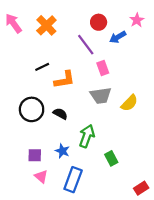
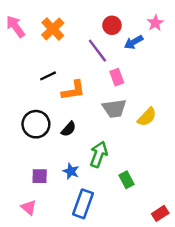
black semicircle: (60, 114) -> (69, 129), turned 104
pink triangle: (41, 176) -> (29, 207), moved

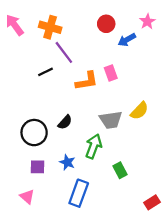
orange cross: (53, 29) -> (50, 27), turned -30
purple line: (97, 51) -> (64, 52), moved
orange L-shape: (73, 90) -> (87, 81), moved
gray trapezoid: (114, 109) -> (111, 120), moved
black circle: (36, 124) -> (34, 133), moved

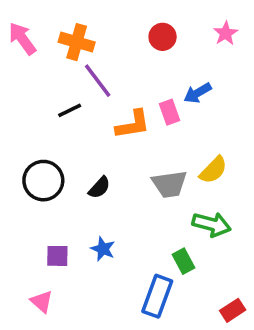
blue arrow: (127, 40) -> (198, 93), moved
black circle: (34, 133) -> (43, 181), moved
green arrow: (94, 146) -> (212, 224), moved, turned 85
blue rectangle: (79, 193) -> (157, 296), moved

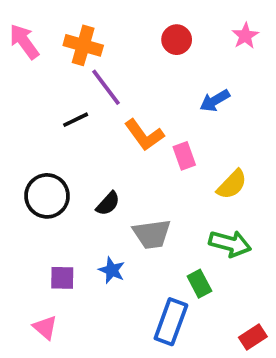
pink rectangle: (170, 112) -> (184, 156), moved
orange L-shape: (133, 124) -> (144, 135), turned 63
gray trapezoid: (170, 184) -> (152, 234), moved

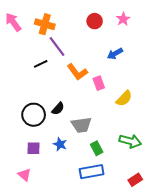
pink star: (245, 36) -> (123, 19), moved
black circle: (47, 196) -> (34, 115), moved
green arrow: (230, 244) -> (130, 141), moved
green rectangle: (199, 284) -> (97, 148), moved
blue rectangle: (171, 322) -> (92, 172), turned 60

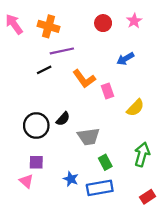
purple line: (57, 47) -> (62, 51), turned -65
green arrow: (130, 141) -> (142, 154), turned -90
blue star: (60, 144) -> (71, 179), moved
pink triangle: (24, 175) -> (26, 181), moved

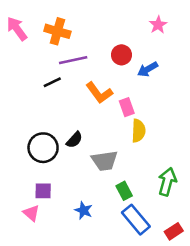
red circle: (103, 23) -> (121, 55), moved
yellow semicircle: (135, 108) -> (138, 131), moved, turned -42
blue rectangle: (100, 188) -> (136, 220), moved, turned 60

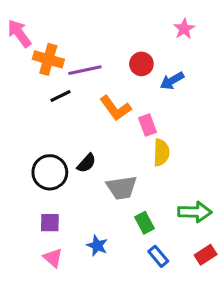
orange cross: (57, 31) -> (48, 59), moved
green arrow: (167, 182) -> (195, 212), turned 76
pink triangle: (31, 213) -> (53, 258), moved
blue rectangle: (136, 220) -> (158, 256), size x0.6
red rectangle: (174, 231) -> (206, 255), moved

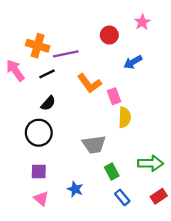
pink arrow: (19, 33) -> (15, 70), moved
red circle: (141, 64) -> (109, 35), moved
black semicircle: (86, 163) -> (48, 103), moved

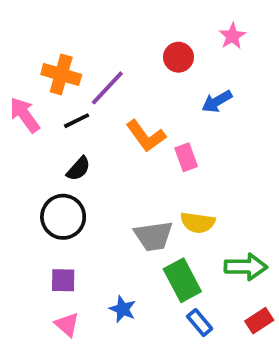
purple line: (66, 54) -> (107, 88), turned -35
yellow semicircle: (125, 117) -> (198, 223), moved, turned 96
green rectangle: (112, 172) -> (182, 280), size x1.5

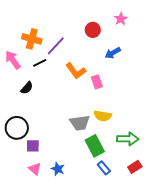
black semicircle: (78, 169) -> (27, 88), moved
black circle: (63, 217) -> (17, 128), moved
blue star: (123, 309) -> (58, 169), moved

